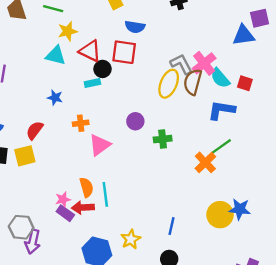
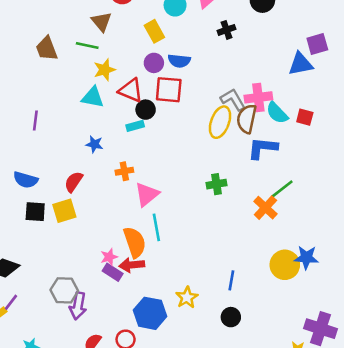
pink cross: (204, 63) -> (258, 97), turned 35
blue L-shape: (221, 110) -> (263, 148), moved
purple circle: (135, 121) -> (154, 63), moved
orange semicircle: (86, 187) -> (135, 242), size x1.4
cyan line: (105, 194) -> (156, 227), moved

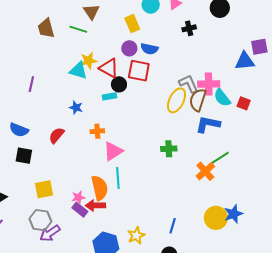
yellow star: (104, 70) -> (89, 61), moved
yellow square: (64, 211) -> (44, 189), moved
blue star: (306, 258) -> (233, 214), turned -30
purple arrow: (78, 306) -> (50, 233), turned 40

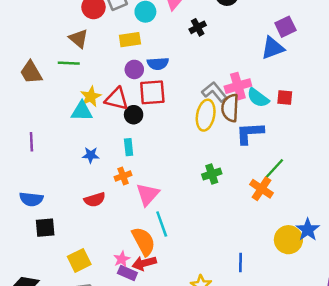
yellow rectangle: (132, 24) -> (130, 40), turned -60
cyan rectangle: (110, 96) -> (129, 147), moved, turned -72
red semicircle: (57, 135) -> (95, 200), moved, turned -132

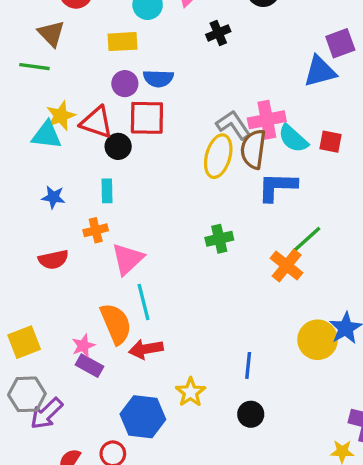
red arrow: (144, 263) -> (146, 349), moved

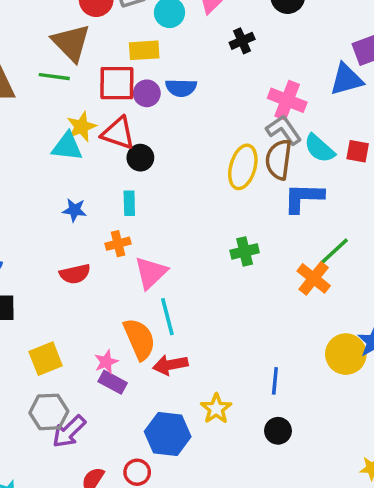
brown triangle: (51, 34) -> (71, 43), size x1.4
red square: (147, 118) -> (117, 83), moved
pink cross: (267, 120) -> (287, 100), moved, turned 33
gray L-shape: (233, 125) -> (284, 130), moved

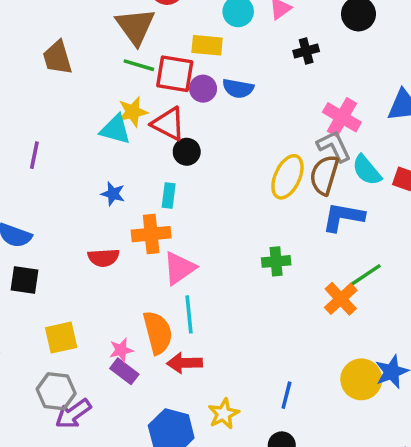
green line: (54, 77) -> (139, 65), moved
orange cross: (118, 244) -> (151, 234), size x1.5

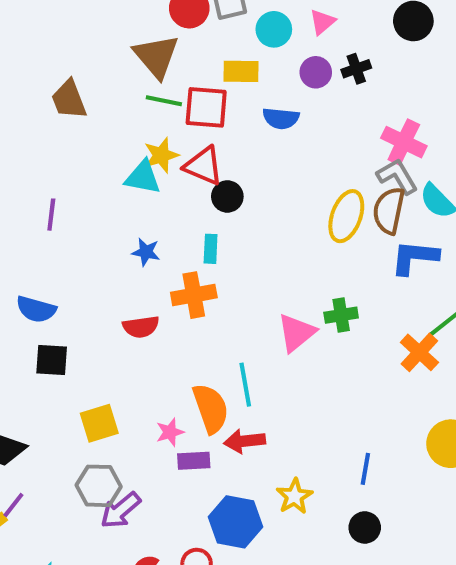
purple circle: (203, 89) -> (316, 72), moved
pink triangle: (179, 268) -> (296, 333), moved
purple rectangle: (124, 371) -> (194, 461), moved, turned -36

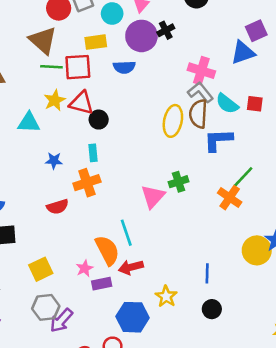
purple circle: (316, 72) -> (141, 36), size x1.6
cyan triangle: (143, 177) -> (29, 123), moved

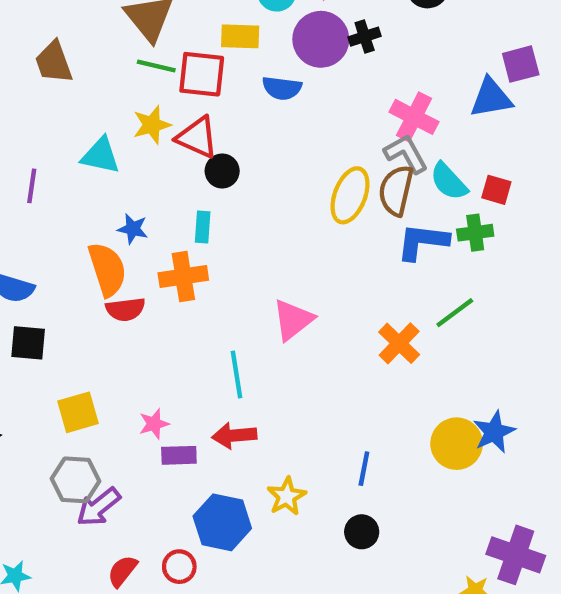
green cross: (179, 182) -> (475, 233), moved
orange cross: (230, 198) -> (399, 343), moved
orange semicircle: (107, 250) -> (107, 269), moved

